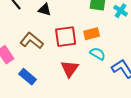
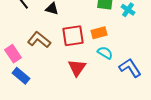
blue rectangle: (28, 77) -> (21, 76), moved

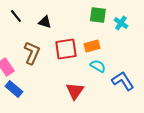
brown L-shape: (39, 40) -> (32, 53), turned 75
red triangle: (77, 68) -> (75, 91), moved

